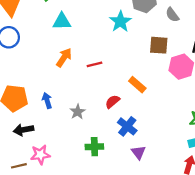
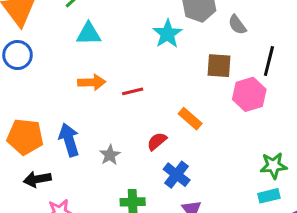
orange arrow: (64, 58) -> (92, 82), turned 54
blue arrow: (47, 100) -> (69, 140), size x1.5

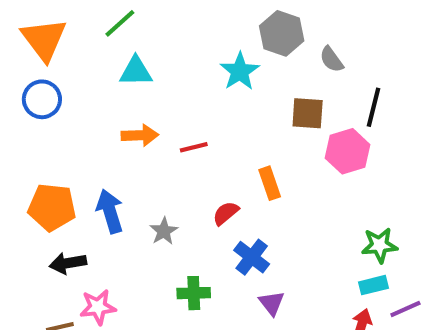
orange rectangle: (190, 119) -> (270, 183), turned 30

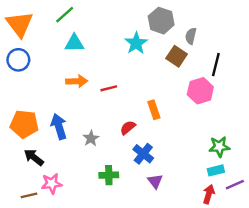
gray semicircle: (332, 59) -> (191, 36), turned 49
brown square: (308, 113) -> (177, 56), moved, turned 30
black arrow: (68, 263) -> (34, 157), turned 48

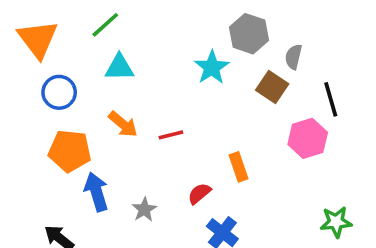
blue circle: (18, 60) -> (59, 92), moved
black line: (216, 65) -> (331, 99), turned -30
orange arrow: (77, 81) -> (123, 124), turned 42
orange pentagon: (24, 124) -> (70, 151), moved

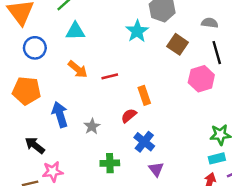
gray semicircle: (293, 57) -> (210, 23), moved, turned 84
orange pentagon: (70, 151) -> (27, 91), moved
orange rectangle: (238, 167) -> (144, 95), moved

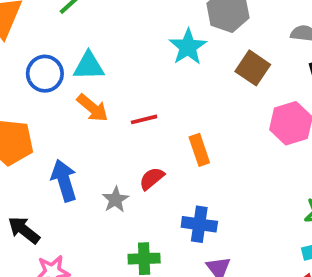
cyan triangle: (75, 31) -> (89, 66), moved
blue circle: (35, 48) -> (45, 74), moved
red semicircle: (129, 116) -> (152, 179), moved
blue cross: (144, 142) -> (199, 224), turned -30

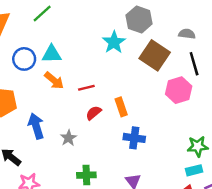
brown square: (253, 68) -> (155, 55), size x1.4
red semicircle: (152, 179) -> (94, 113), moved
blue cross: (199, 224) -> (134, 138), moved

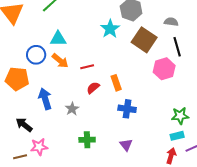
blue circle: (24, 59) -> (36, 55), moved

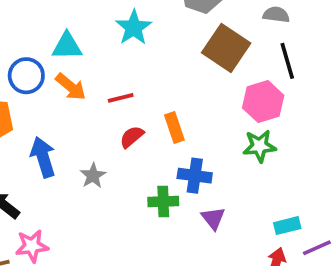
cyan star: (110, 29) -> (134, 28), moved
green star: (180, 116) -> (259, 146), moved
green cross: (87, 140) -> (163, 202), moved
purple triangle: (126, 145) -> (213, 218), moved

